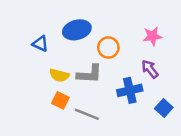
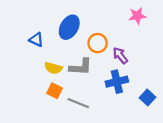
blue ellipse: (77, 30) -> (69, 27), turned -45
pink star: (152, 36) -> (137, 16), moved
purple arrow: (150, 69) -> (120, 56), moved

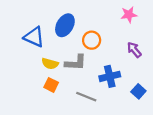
blue triangle: (36, 40) -> (34, 37), size x1.5
purple arrow: (120, 56) -> (134, 50), moved
gray line: (78, 103) -> (86, 97), moved

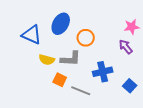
pink star: (129, 15) -> (132, 27), moved
orange square: (51, 85) -> (60, 80), moved

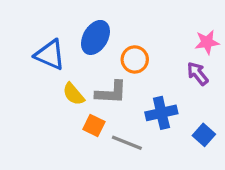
yellow semicircle: (47, 60) -> (73, 94), turned 35

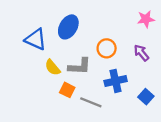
pink star: (207, 42) -> (146, 19), moved
orange circle: (135, 59) -> (107, 48), moved

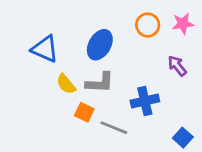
blue ellipse: (68, 27) -> (100, 45), moved
orange circle: (107, 48) -> (148, 25), moved
blue square: (146, 97) -> (183, 138), moved

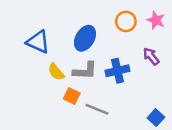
pink star: (183, 24) -> (156, 20), turned 30
blue cross: (145, 101) -> (117, 71), moved

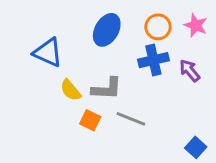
blue ellipse: (85, 38) -> (107, 30), moved
blue cross: (117, 71) -> (153, 60), moved
gray line: (97, 109) -> (131, 119), moved

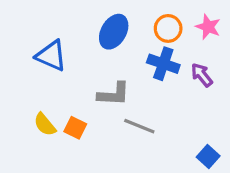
blue cross: (153, 60) -> (163, 64), turned 32
yellow semicircle: (71, 90) -> (45, 125), moved
orange square: (90, 120) -> (75, 128), moved

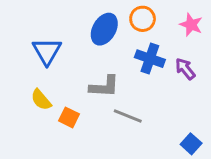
orange circle: (168, 28) -> (143, 19), moved
blue triangle: (51, 56) -> (47, 51), turned 36
yellow semicircle: (45, 125) -> (41, 100), moved

